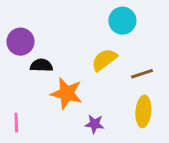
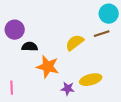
cyan circle: (122, 21) -> (109, 14), moved
brown line: (142, 74) -> (102, 34), moved
yellow ellipse: (143, 111) -> (91, 80), moved, turned 70

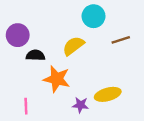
cyan circle: (109, 14) -> (94, 16), moved
yellow semicircle: (75, 43) -> (73, 46), moved
pink line: (12, 88) -> (26, 106), moved

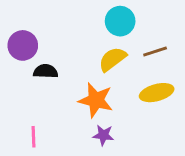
yellow semicircle: (73, 46) -> (112, 59), moved
orange star: (57, 79) -> (96, 100), moved
yellow ellipse: (108, 94) -> (157, 93), moved

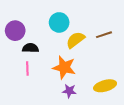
cyan circle: (120, 21) -> (59, 22), moved
yellow ellipse: (157, 93) -> (105, 86), moved
pink line: (33, 137) -> (27, 68), moved

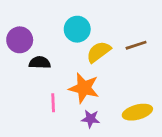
pink line: (27, 68) -> (53, 103), moved

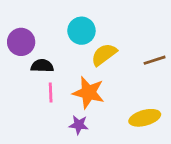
brown line: (136, 45) -> (155, 60), moved
pink line: (53, 103) -> (51, 93), moved
purple star: (91, 119) -> (79, 125), moved

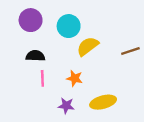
purple circle: (21, 42) -> (31, 20), moved
orange star: (89, 93) -> (75, 78), size x0.6
yellow ellipse: (145, 118) -> (103, 102), moved

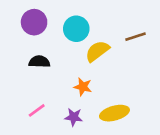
brown line: (130, 51) -> (136, 37), moved
pink line: (42, 78) -> (37, 110), moved, turned 56

